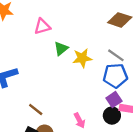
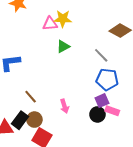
gray line: (116, 55) -> (101, 55), moved
yellow star: (82, 58) -> (63, 19), moved
pink arrow: (80, 121) -> (64, 106), moved

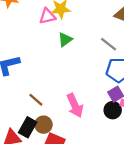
pink arrow: (64, 106) -> (75, 105), size x1.5

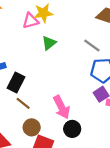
black circle: (113, 110) -> (72, 129), moved
black rectangle: (28, 127) -> (16, 82), moved

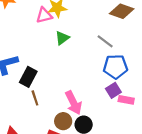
brown line: (23, 103) -> (35, 98), turned 32
brown circle: (32, 127) -> (63, 121), moved

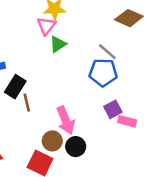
pink triangle: (44, 15) -> (46, 26), moved, turned -42
blue pentagon: (115, 67) -> (103, 72), moved
brown line: (35, 98) -> (27, 103), moved

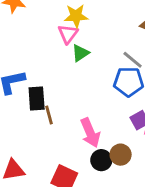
black rectangle: (15, 87) -> (37, 99), turned -35
brown circle: (52, 141) -> (121, 155), moved

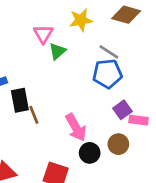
yellow star: (76, 16) -> (81, 20), moved
brown circle: (121, 155) -> (118, 144), moved

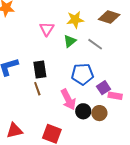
green triangle: (57, 51) -> (70, 41), moved
blue pentagon: (107, 74) -> (82, 74), moved
black rectangle: (20, 100) -> (40, 69), moved
black circle: (90, 153) -> (83, 111), moved

